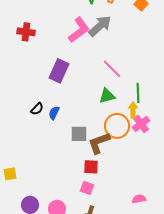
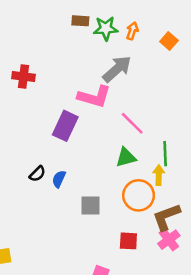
pink L-shape: (79, 30) -> (94, 97), moved, turned 52
pink cross: (141, 124) -> (169, 240), moved
brown L-shape: (99, 143) -> (166, 217), moved
red square: (91, 167) -> (128, 241), moved

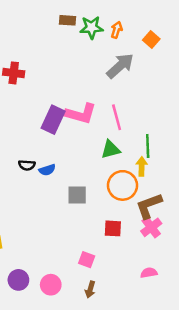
gray arrow: (117, 69) -> (120, 66), moved
pink L-shape: (94, 97) -> (81, 114), moved
pink line: (132, 123) -> (117, 117), turned 30
black semicircle: (37, 174) -> (27, 165), turned 49
blue semicircle: (59, 179) -> (47, 170), turned -133

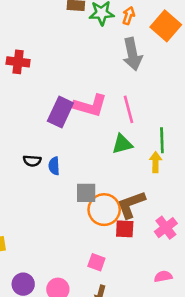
orange square: (151, 39) -> (166, 26), size x1.6
gray arrow: (120, 66) -> (132, 54), turned 120
blue semicircle: (47, 170) -> (54, 166), turned 105
orange circle: (123, 185) -> (104, 210), moved
brown L-shape: (149, 206) -> (131, 204), moved

